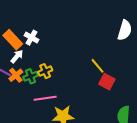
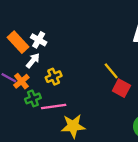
white arrow: (17, 56) -> (33, 61), moved
green cross: (31, 76) -> (33, 98), moved

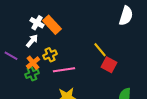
orange rectangle: (18, 42) -> (52, 25), moved
orange cross: (21, 81) -> (33, 63), moved
pink line: (54, 107) -> (64, 70), moved

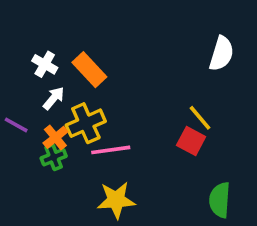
white cross: (37, 23) -> (45, 64), moved
yellow line: (100, 50) -> (200, 118), moved
yellow cross: (50, 55) -> (86, 123), size x1.5

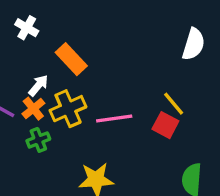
white cross: (45, 64) -> (27, 28), moved
orange cross: (55, 137) -> (33, 109), moved
pink line: (111, 150) -> (114, 118), moved

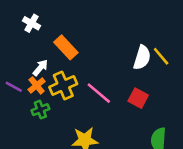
white semicircle: (193, 44) -> (142, 58), moved
yellow line: (174, 104) -> (161, 56), moved
pink line: (114, 118) -> (99, 93), turned 48

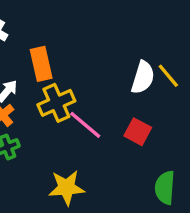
orange rectangle: (66, 47) -> (41, 64), turned 30
yellow cross: (63, 85) -> (56, 103), moved

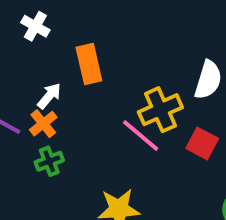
yellow cross: (56, 103) -> (160, 110), moved

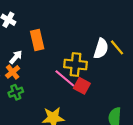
yellow cross: (160, 110) -> (75, 65), turned 30
red square: (202, 143) -> (82, 86), moved

